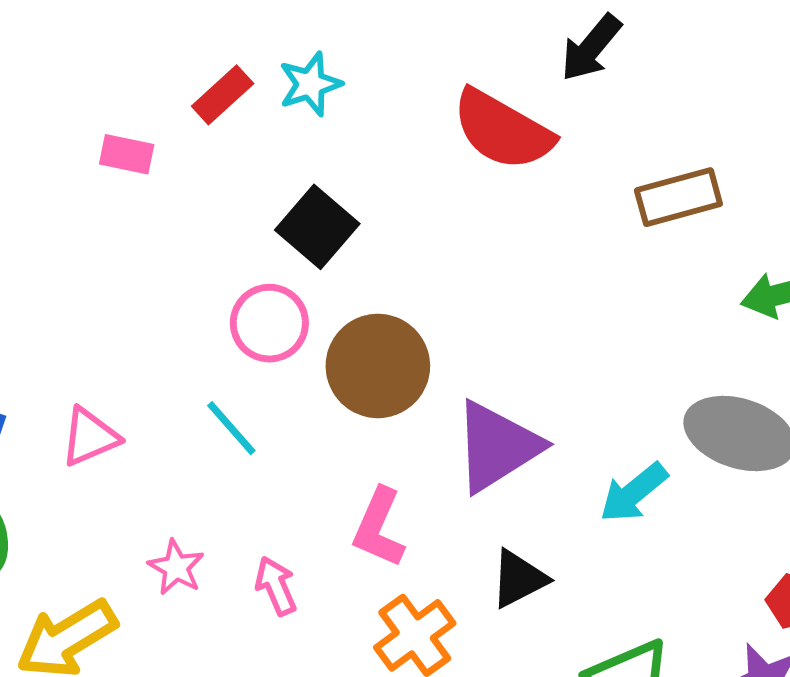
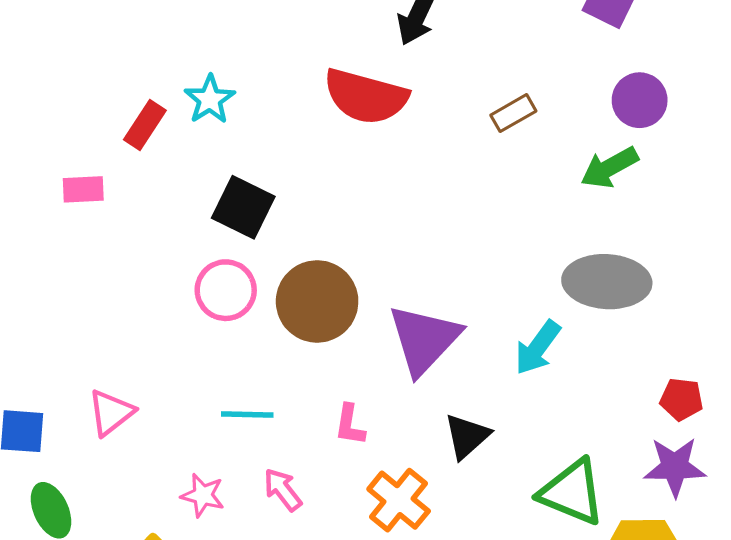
brown rectangle: (678, 197) -> (513, 113), size x0.7
cyan line: (231, 428) -> (247, 415), moved, turned -33
pink L-shape: (379, 528) -> (350, 425), size x0.7

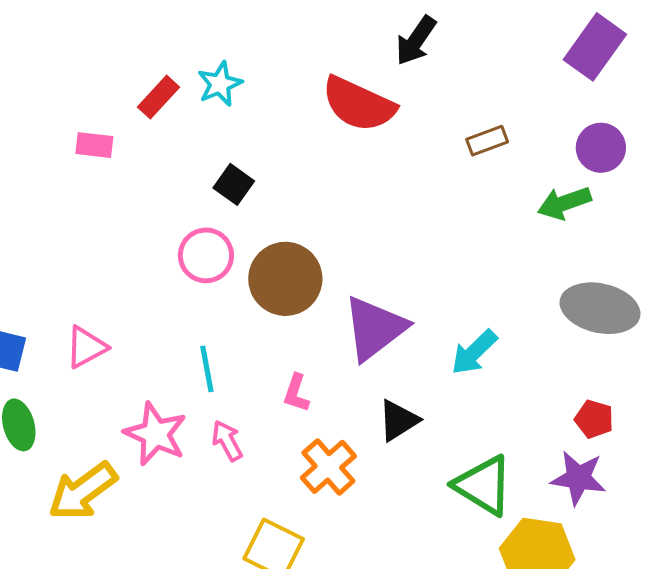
black square: (243, 207) -> (234, 184), size x0.7
gray ellipse: (607, 282) -> (600, 308), moved
cyan line: (247, 415) -> (207, 369), turned 69
pink star: (203, 495) -> (155, 434), size x1.6

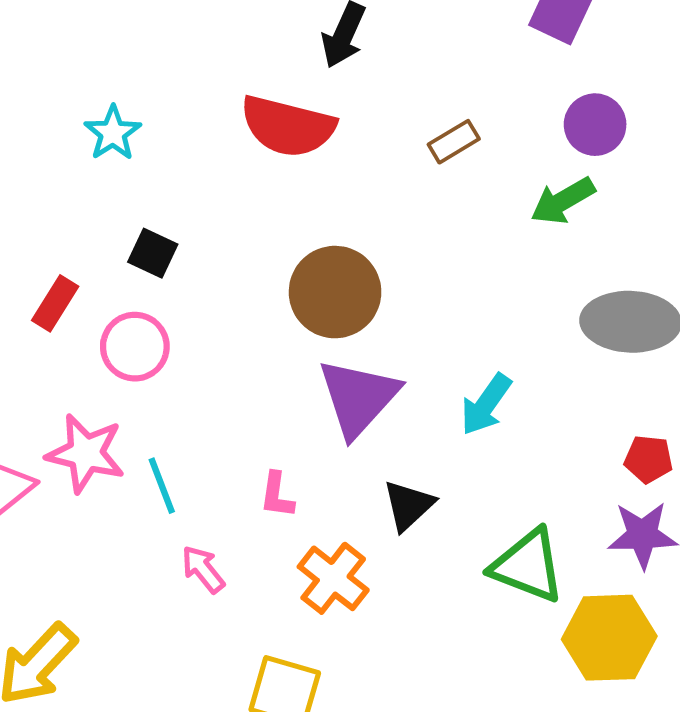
red rectangle: (159, 97) -> (55, 303), moved
brown circle: (285, 279) -> (335, 292), moved
pink star: (155, 434) -> (86, 453), moved

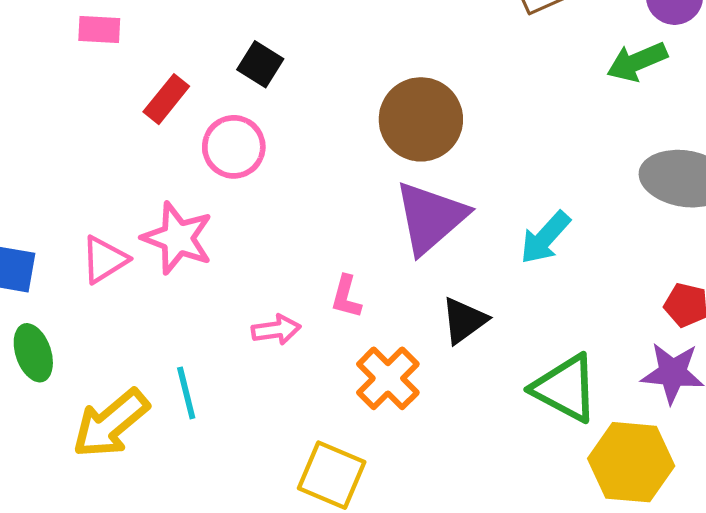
cyan line: (162, 486) -> (186, 393), moved
pink arrow: (203, 569) -> (276, 330), moved, turned 114

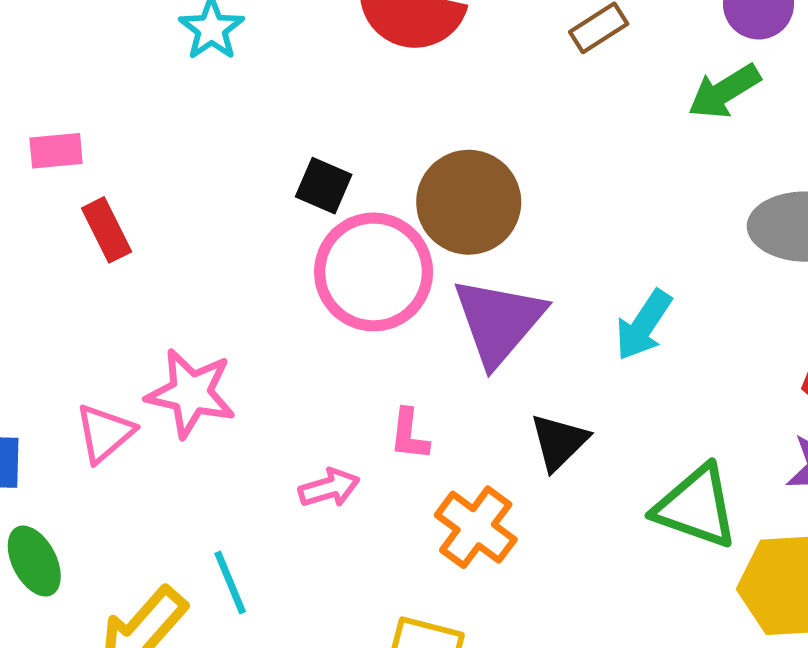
black square: (260, 64) -> (324, 186), moved
red rectangle: (166, 99) -> (106, 230), moved, turned -57
pink circle: (234, 147) -> (374, 272), moved, size x1.5

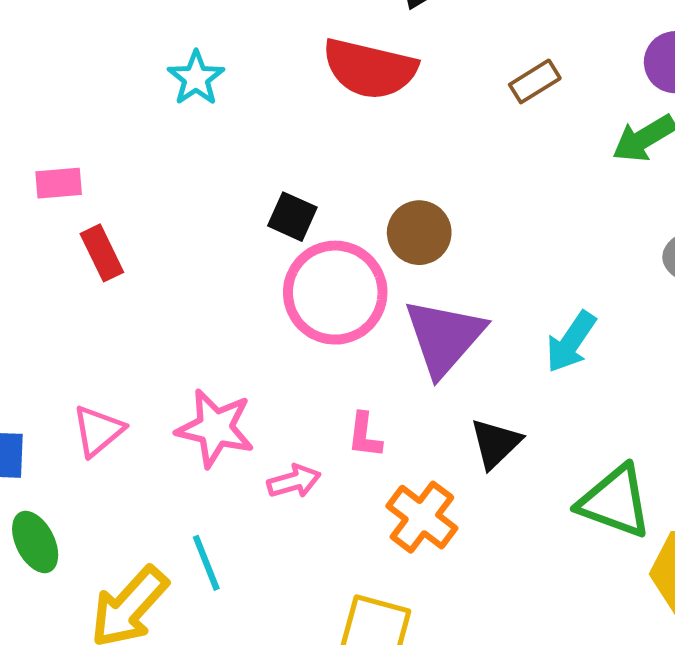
brown circle: (469, 202) -> (419, 233), size x0.7
pink star: (191, 393) -> (215, 428), moved

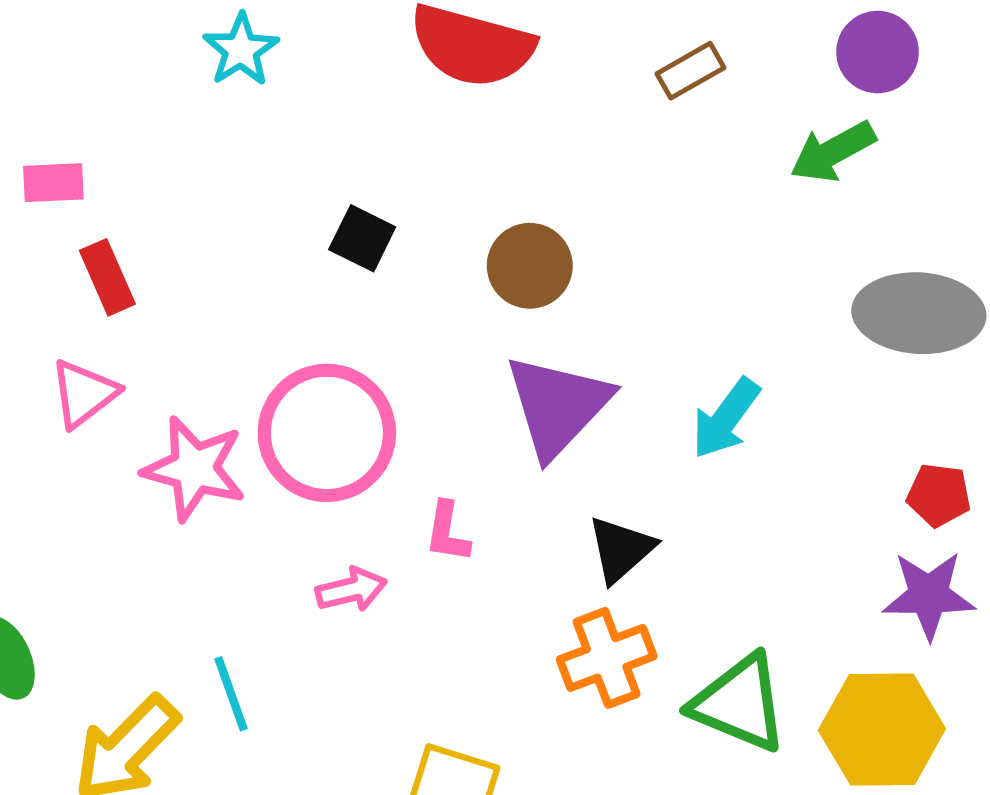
pink circle: (335, 293) -> (327, 433), moved
pink star: (215, 428) -> (194, 469), moved
pink triangle: (98, 431) -> (84, 393), moved
green triangle: (615, 502) -> (739, 703), moved
orange cross: (422, 517) -> (607, 658), moved, turned 30

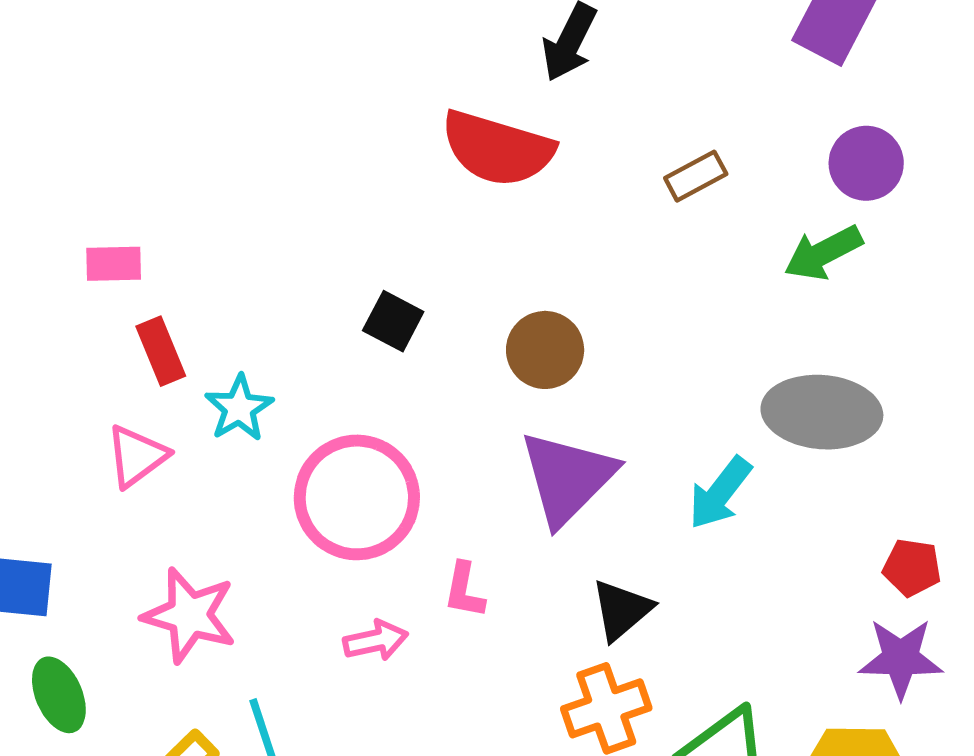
cyan star: (241, 50) -> (239, 408), moved
gray ellipse: (919, 313) -> (822, 412), moved
pink star: (194, 469) -> (189, 615), moved

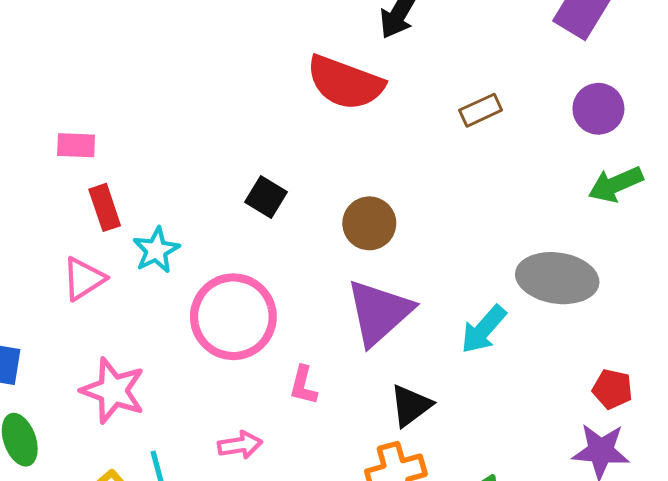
green arrow: (823, 253) -> (616, 184), moved
pink arrow: (376, 641) -> (240, 445), moved

